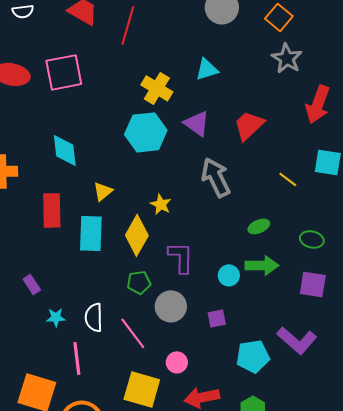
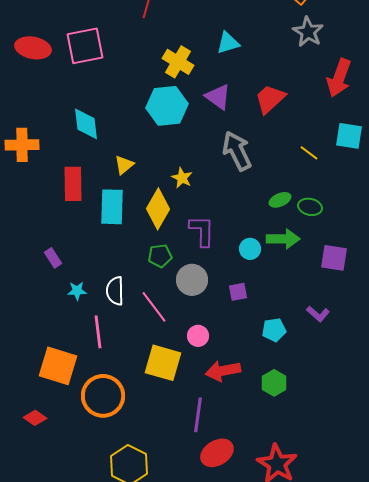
green ellipse: (312, 239) -> (310, 207), moved
purple L-shape: (297, 340) -> (318, 314), size x0.6
cyan pentagon: (253, 356) -> (274, 330), size x0.7

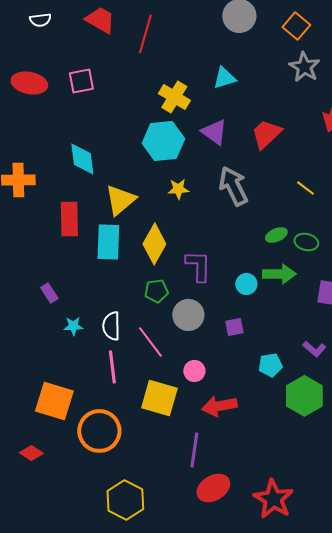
pink square: (85, 46) -> (81, 81), size x0.7
yellow triangle: (124, 165) -> (120, 200), size x1.6
yellow star: (182, 178) -> (178, 189), moved, turned -30
pink line: (98, 332) -> (112, 367), moved
green hexagon: (274, 383) -> (304, 396), moved, size x1.5

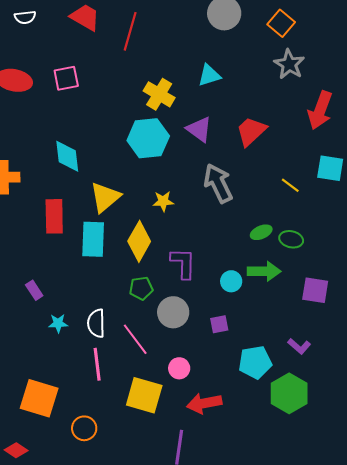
yellow star: (178, 189) -> (163, 201), moved
cyan pentagon: (270, 365) -> (255, 362), size x1.4
orange circle: (99, 431) -> (84, 428), size x0.6

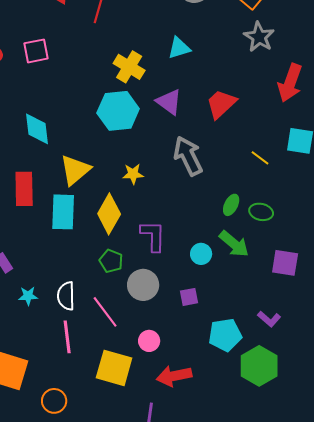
green ellipse: (261, 232) -> (231, 205), turned -40
green arrow: (264, 271) -> (234, 244), turned 40
green pentagon: (141, 288) -> (111, 261), turned 30

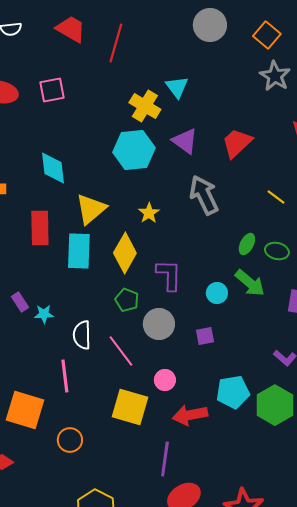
cyan triangle: (179, 48) -> (177, 87), moved, turned -50
yellow star: (133, 174) -> (149, 213), turned -30
cyan star: (28, 296) -> (44, 314), moved
cyan pentagon: (225, 335) -> (233, 392), moved
pink line: (67, 337) -> (65, 376), moved

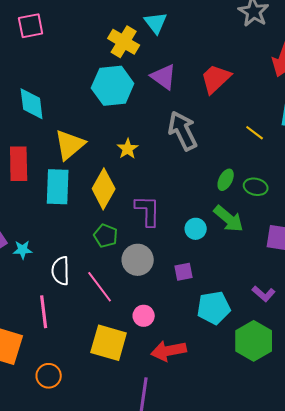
cyan pentagon: (233, 392) -> (214, 308), moved

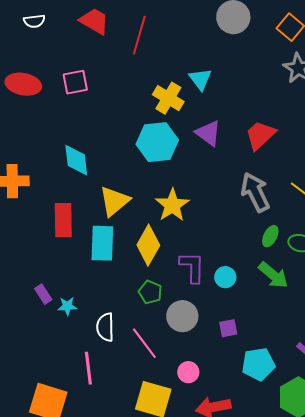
gray arrow: (183, 131) -> (255, 192), moved
yellow star: (128, 149) -> (172, 205), size x1.6
cyan circle: (196, 229) -> (225, 277), moved

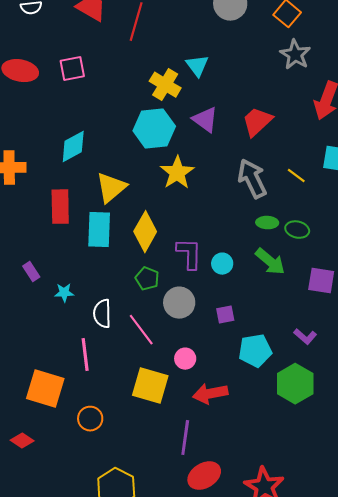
cyan diamond: (76, 160) -> (73, 147), turned 68
yellow star: (172, 205) -> (177, 173), moved
green ellipse: (270, 236) -> (267, 223), turned 65
purple rectangle: (43, 294) -> (31, 272), moved

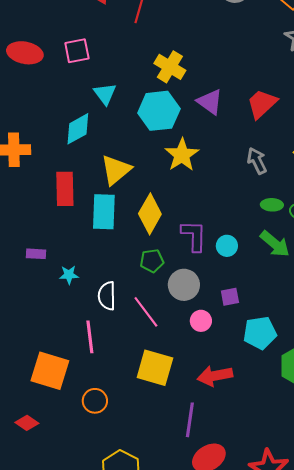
cyan triangle: (197, 66) -> (105, 94), moved
gray arrow: (252, 179) -> (257, 161), size x0.7
purple rectangle: (31, 272) -> (36, 254), turned -54
green pentagon: (147, 279) -> (152, 261), turned -30
pink circle: (185, 359) -> (201, 321), moved

